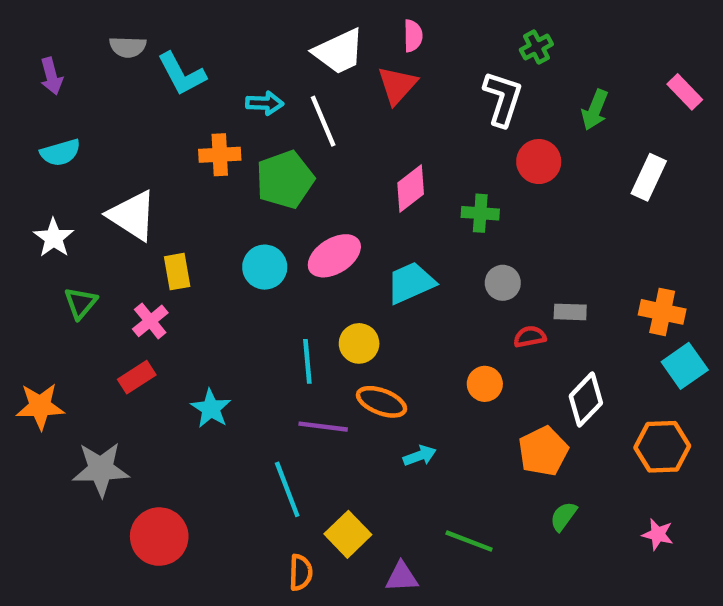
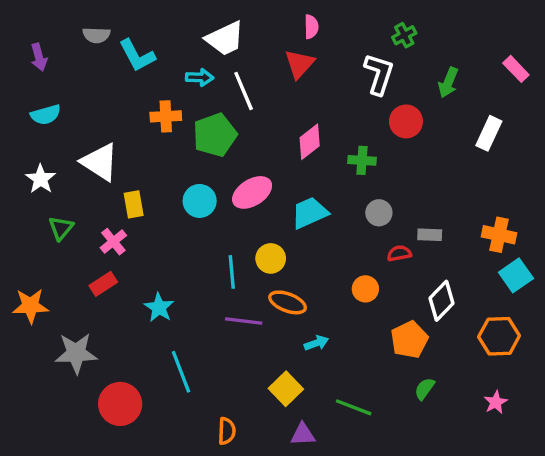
white trapezoid: (339, 51) -> (225, 39), moved
cyan line: (287, 489) -> (181, 372), moved
yellow square: (348, 534) -> (286, 389), moved
pink star: (658, 534) -> (496, 402), turned 30

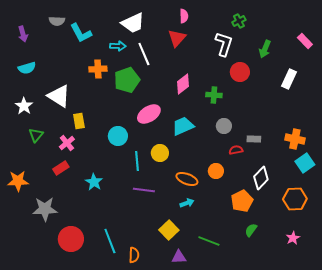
cyan circle: (200, 201) -> (118, 136), moved
orange ellipse: (288, 302) -> (187, 179), moved
cyan line: (181, 372) -> (110, 241), moved

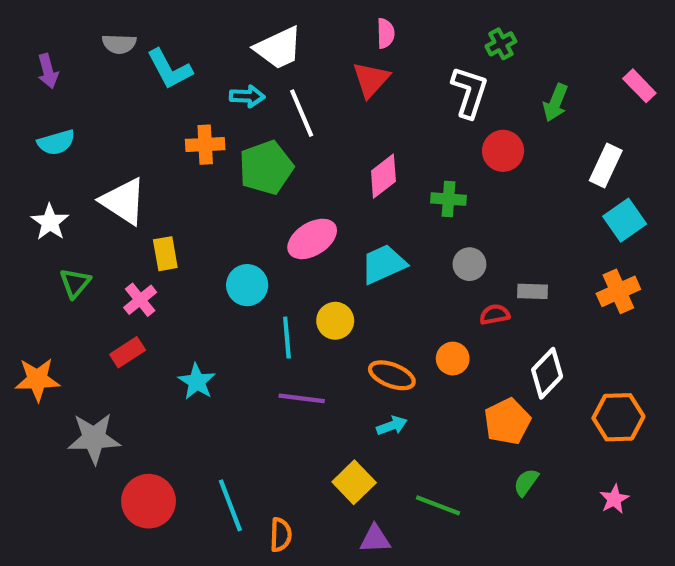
orange cross: (295, 139) -> (618, 291), turned -36
cyan square: (305, 163) -> (625, 220), moved

